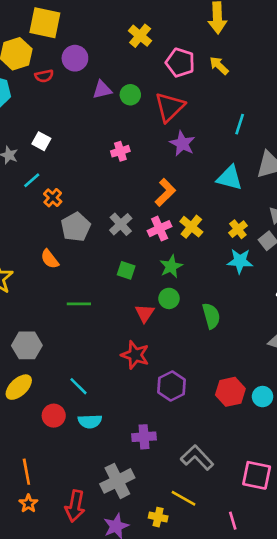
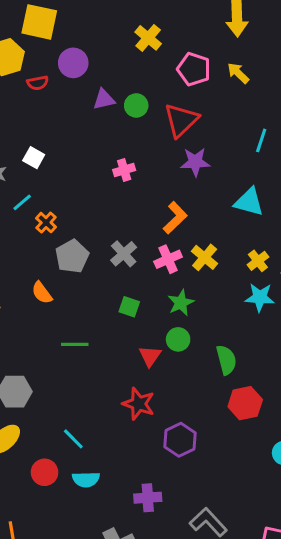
purple star: (182, 143) -> (195, 162), turned -30
red hexagon: (230, 392) -> (245, 403), moved

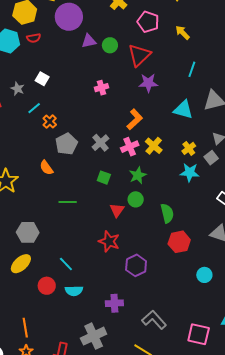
purple circle: (73, 63) -> (69, 17), size x1.4
yellow arrow: (238, 73) -> (183, 33), moved
red semicircle: (38, 83) -> (34, 38), moved

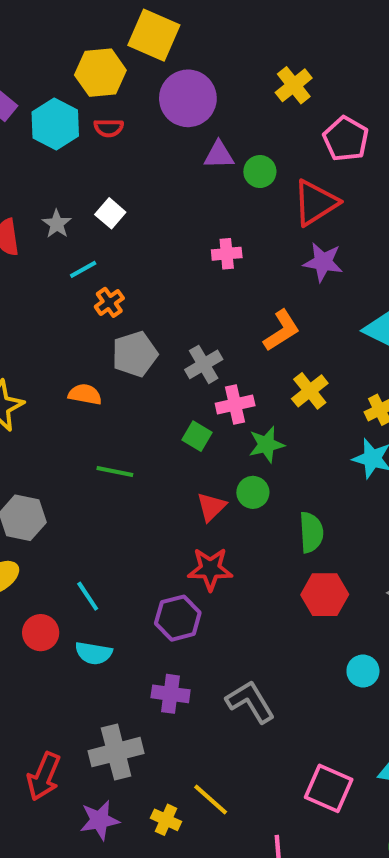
pink cross: (130, 147) -> (235, 405), moved
orange semicircle: (46, 168) -> (85, 394), turned 126
red star: (109, 241) -> (210, 569), moved, turned -30
purple hexagon: (136, 265) -> (178, 618), moved
gray L-shape: (154, 320) -> (250, 702), moved

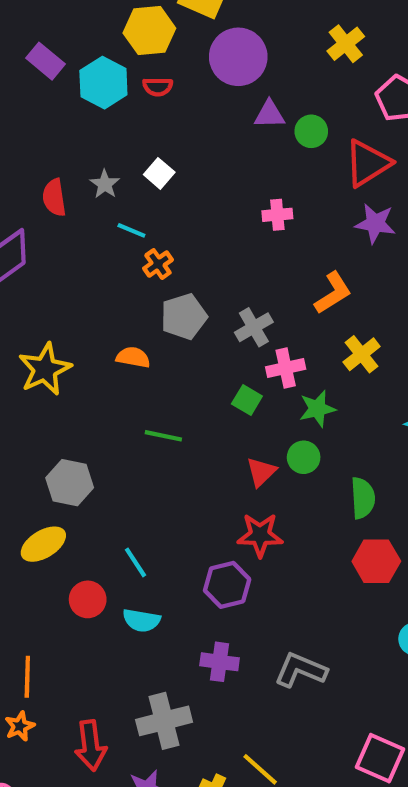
cyan line: (83, 269) -> (131, 230), turned 52
gray L-shape: (250, 702) -> (301, 670), turned -36
red arrow: (44, 776) -> (91, 746), turned -30

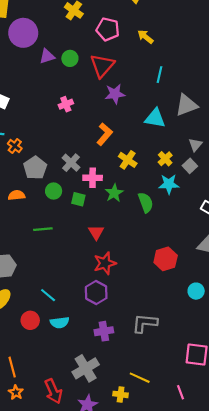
pink cross: (286, 368) -> (93, 178), turned 30
green circle: (304, 457) -> (54, 191), moved
green semicircle: (363, 498) -> (146, 202), moved

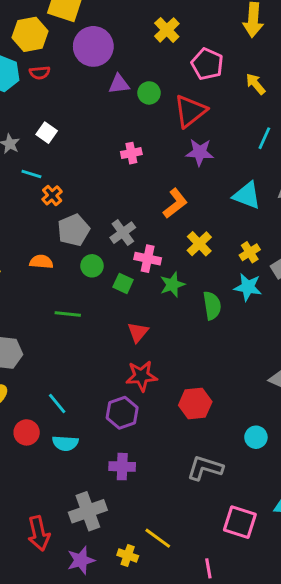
red hexagon: (166, 259) -> (195, 404), moved
gray L-shape: (145, 323) -> (205, 468), moved

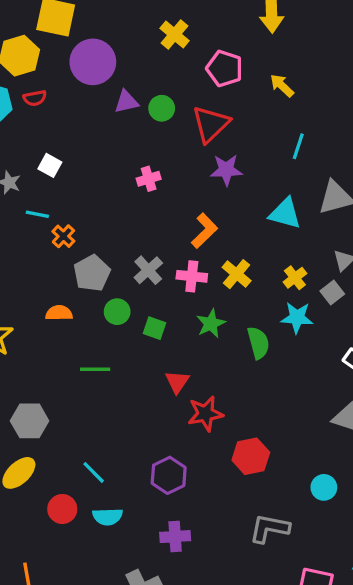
pink cross: (148, 259) -> (192, 276), moved
red star: (141, 376) -> (205, 414), moved

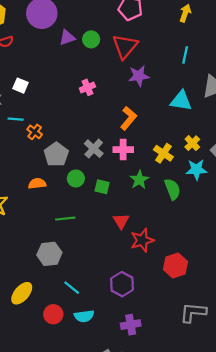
yellow arrow: (282, 86) -> (185, 13), moved, turned 72
yellow cross: (237, 274) -> (163, 153), moved
gray hexagon: (30, 421) -> (49, 254), moved

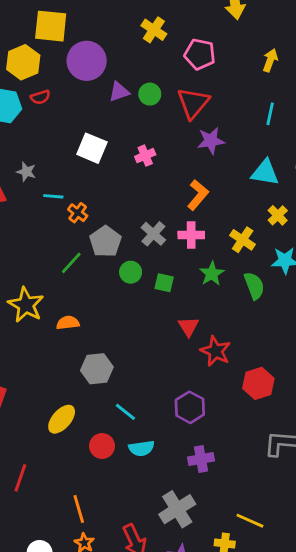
white square: (20, 86) -> (92, 148), moved, size x1.5
yellow cross: (192, 143) -> (278, 215), moved
orange semicircle: (37, 183) -> (68, 323), moved
green line: (65, 219) -> (71, 263), moved, turned -42
red star: (142, 240) -> (216, 351), turned -30

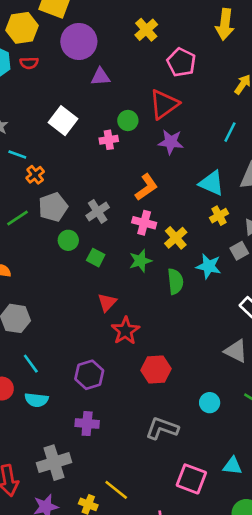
green circle: (150, 94) -> (128, 121), moved
yellow cross: (278, 215) -> (219, 216), moved
pink cross: (191, 235) -> (144, 223), moved

